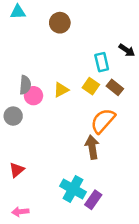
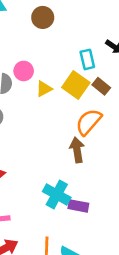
yellow square: (91, 86) -> (76, 85), size x1.5
pink circle: (33, 96) -> (24, 71), moved
purple rectangle: (93, 200) -> (78, 206), turned 66

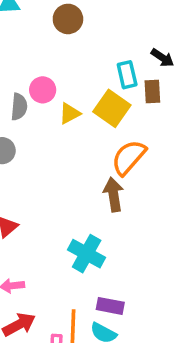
brown rectangle: (101, 86) -> (152, 92), moved, turned 48
purple rectangle: (78, 206) -> (110, 306), moved

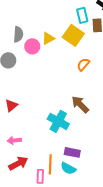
pink circle: (43, 90) -> (32, 46), moved
orange semicircle: (129, 157) -> (83, 64), size x0.6
brown arrow: (114, 195) -> (80, 104), moved, turned -36

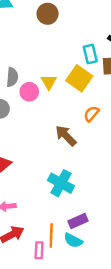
yellow triangle: (48, 38) -> (49, 82), turned -32
brown arrow: (80, 104) -> (66, 136), moved
purple rectangle: (72, 152) -> (78, 221), turned -35

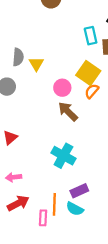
yellow square: (79, 78) -> (88, 73), moved
yellow triangle: (49, 82) -> (36, 64), moved
pink circle: (29, 92) -> (62, 88), moved

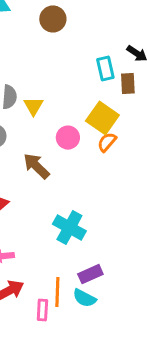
brown arrow: (68, 111) -> (36, 166), moved

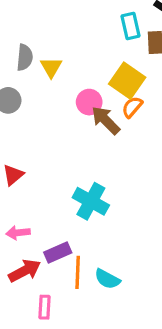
brown arrow: (36, 166) -> (106, 120), moved
purple rectangle: (90, 274) -> (58, 253), moved
pink rectangle: (42, 310) -> (45, 307), moved

